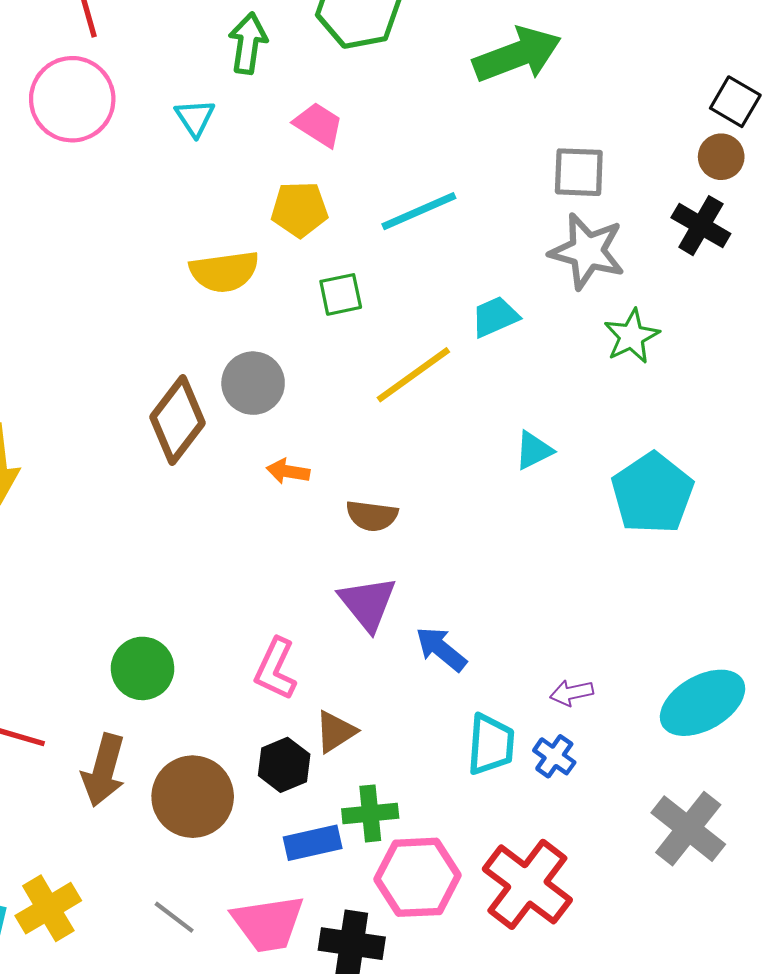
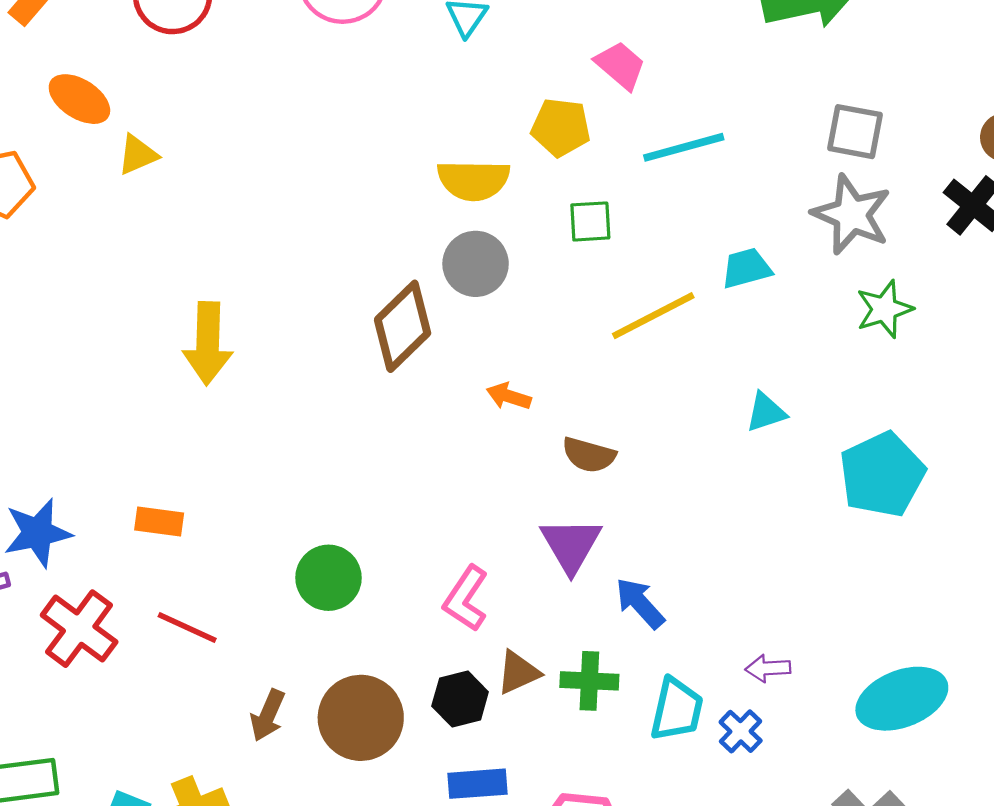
pink trapezoid: (319, 125) -> (620, 65), moved
gray circle: (253, 383) -> (476, 264), moved
brown arrow: (104, 770) -> (268, 715), moved, size x0.7
green cross: (370, 813) -> (589, 681), moved

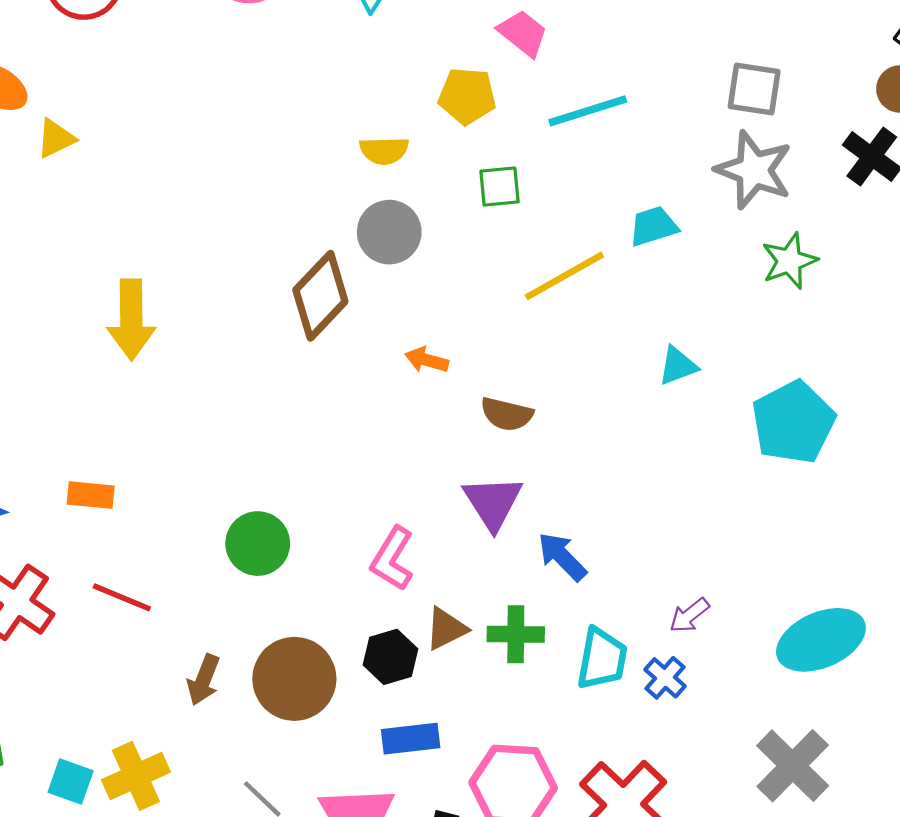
yellow semicircle: (473, 180) -> (384, 151), size x0.7
purple arrow: (768, 668) -> (689, 615), turned -33

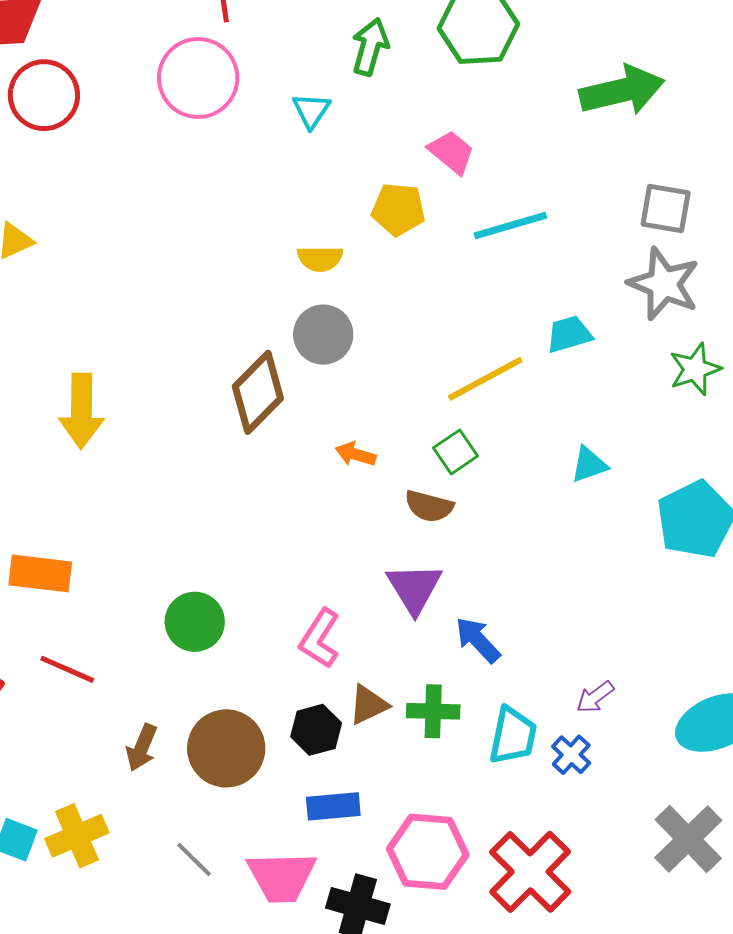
green square: (499, 187) -> (456, 452), moved, turned -30
orange rectangle: (91, 495) -> (40, 573), size x1.4

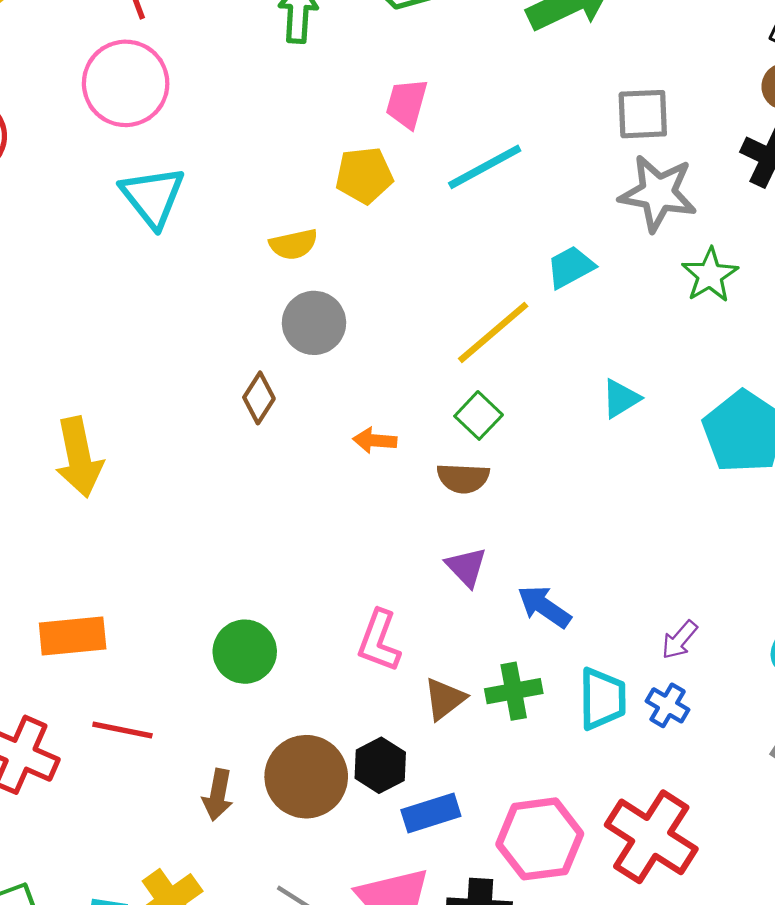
cyan triangle: (311, 110) -> (153, 197), moved, size x1.6
pink trapezoid: (451, 152) -> (407, 104), turned -102
brown diamond: (258, 392) -> (259, 398), size x0.6
purple triangle: (414, 588) -> (466, 567), size x0.7
black hexagon: (316, 730) -> (380, 765), moved

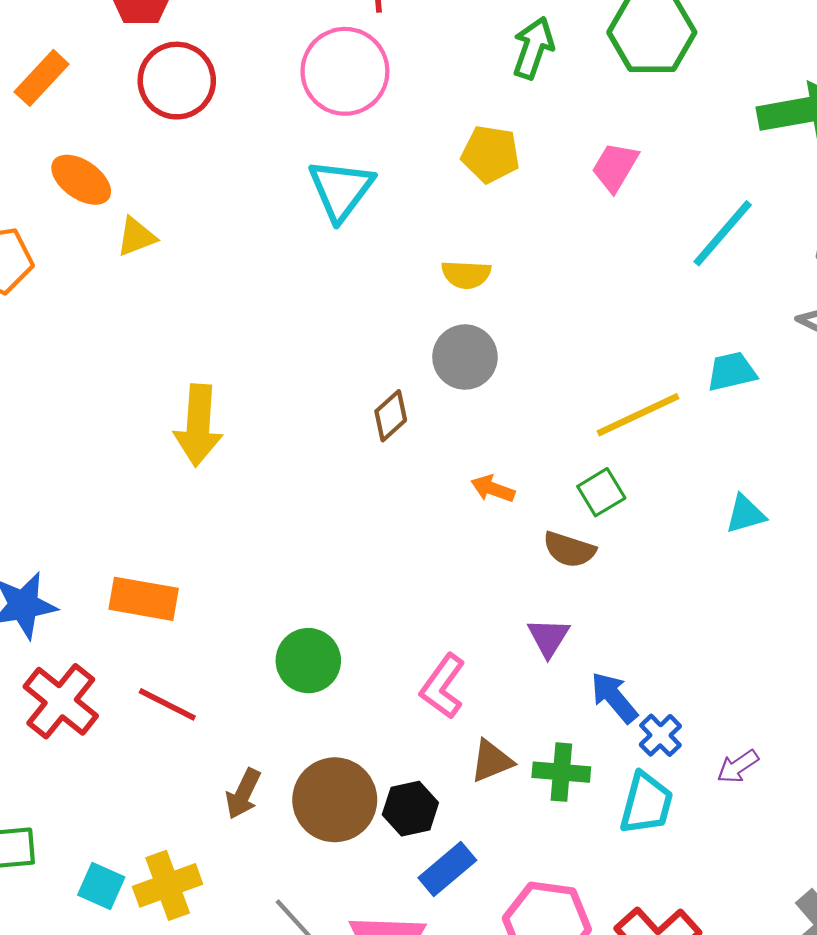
cyan line: (485, 167) -> (723, 233), moved, turned -36
yellow pentagon: (364, 175) -> (490, 154), moved
blue cross: (668, 705) -> (660, 735), moved
blue rectangle: (431, 813) -> (447, 869), turned -38

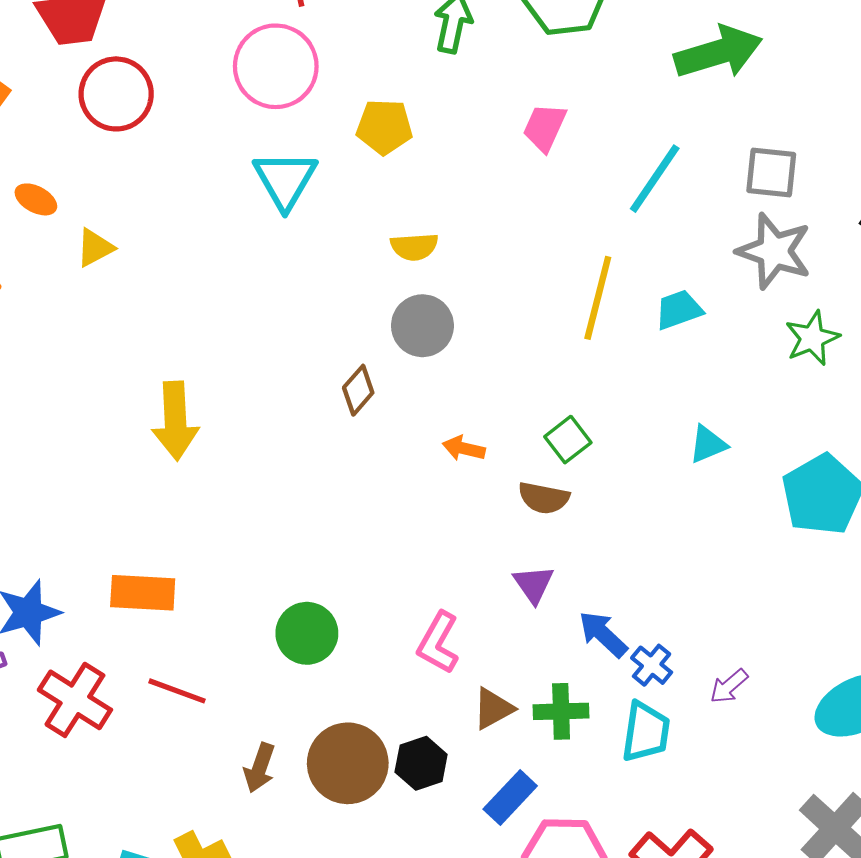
yellow pentagon: (490, 154) -> (384, 127), moved
orange ellipse: (81, 180) -> (36, 199), size x0.7
yellow line: (638, 415) -> (598, 298), moved, turned -44
blue rectangle: (447, 869) -> (510, 798), moved

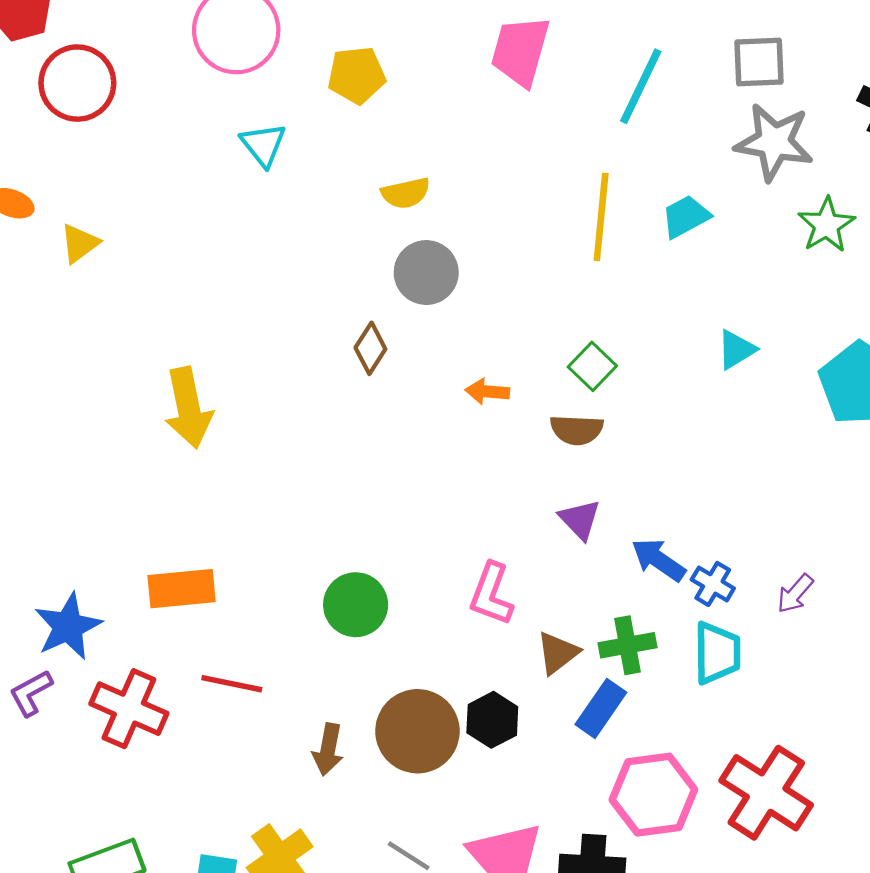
pink trapezoid: (545, 127) -> (520, 51), size x1.4
cyan triangle: (285, 180) -> (263, 145), size x0.7
blue rectangle: (510, 798) -> (601, 708), moved

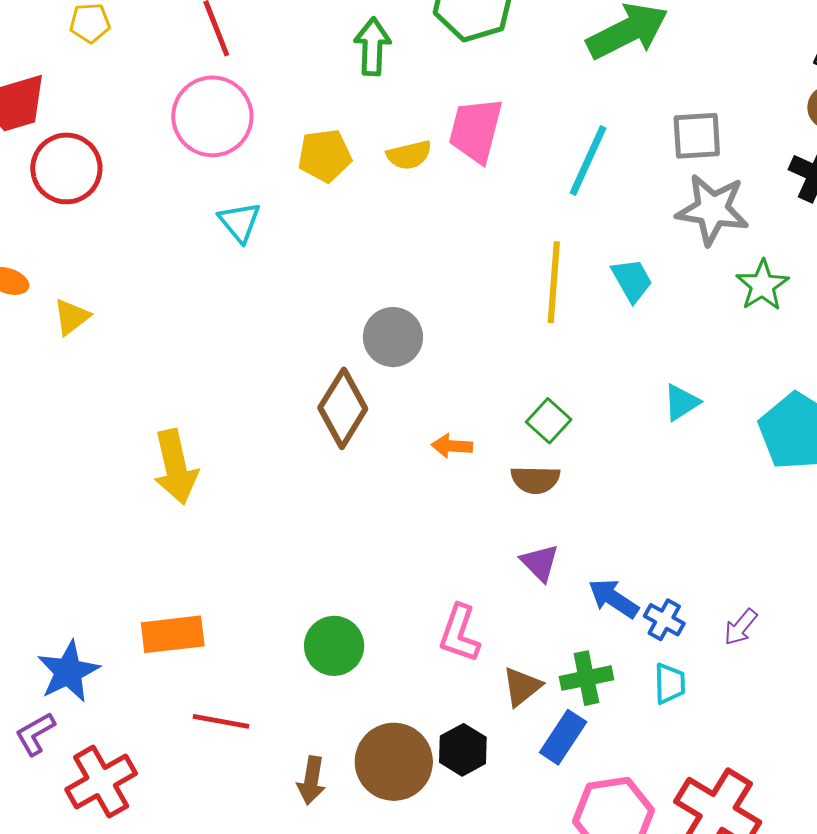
yellow semicircle: (406, 193) -> (409, 155), moved
cyan trapezoid: (686, 217) -> (632, 280), turned 90
brown diamond: (370, 348) -> (343, 408), size x1.6
cyan trapezoid: (717, 653) -> (670, 684), size x0.7
red cross: (129, 709) -> (101, 782), moved, turned 38

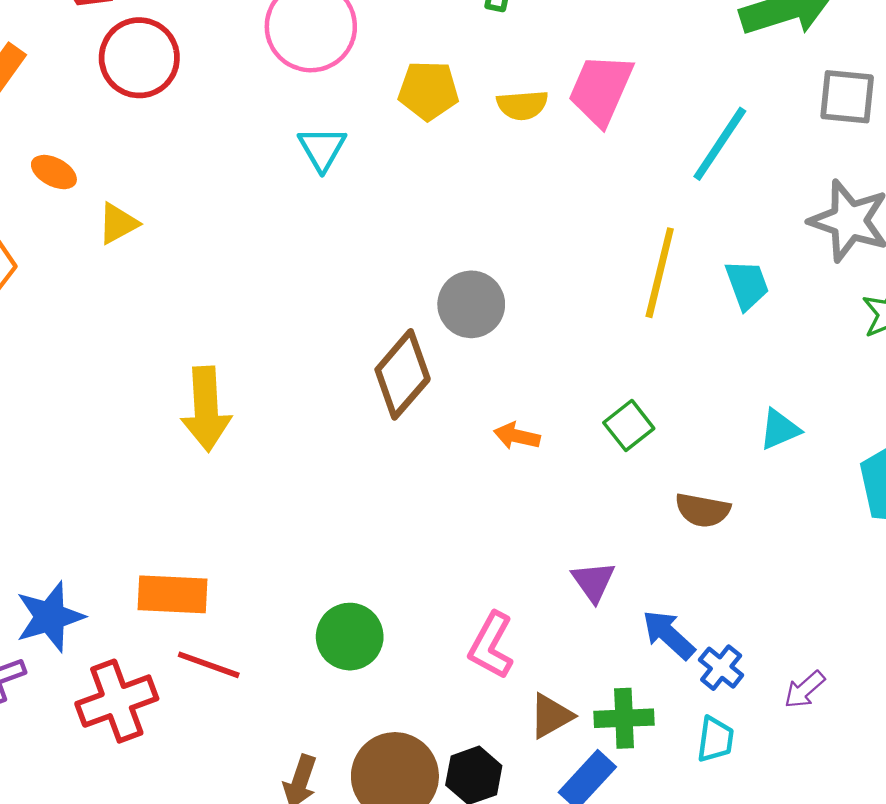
gray square: (697, 136) -> (847, 97), moved
brown semicircle: (535, 480) -> (703, 510), moved
red line: (221, 721) -> (209, 665), moved
red cross: (101, 782) -> (117, 701), moved

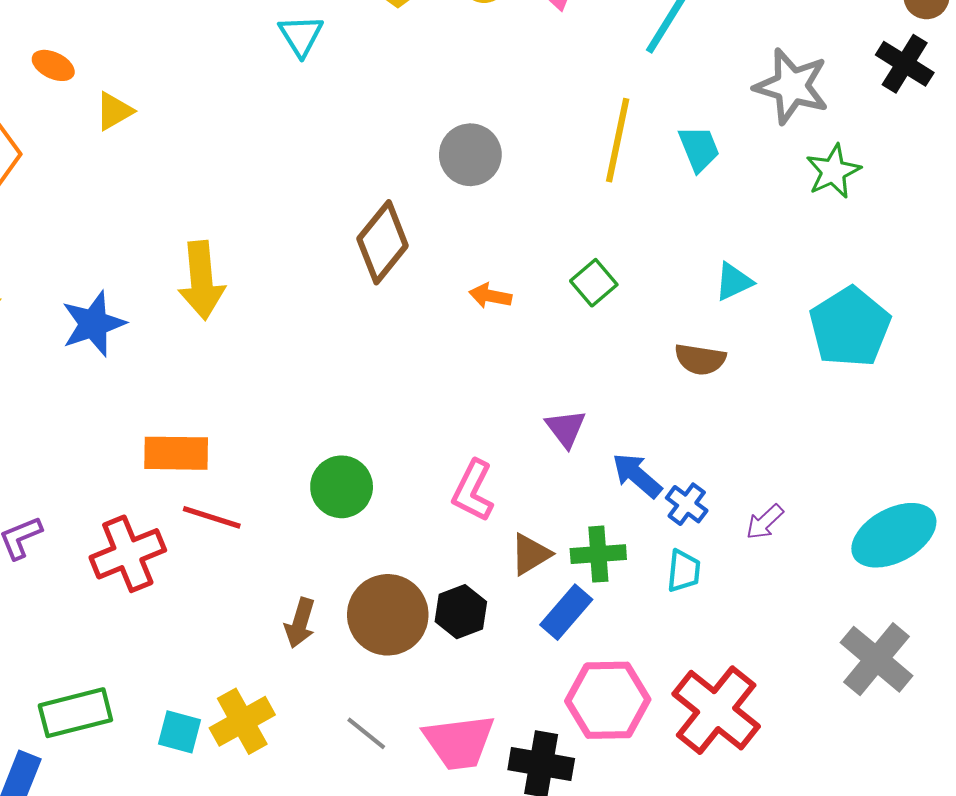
gray circle: (471, 304) -> (470, 155), moved
brown semicircle: (703, 510) -> (700, 359), moved
blue star: (50, 617) -> (93, 324), moved

